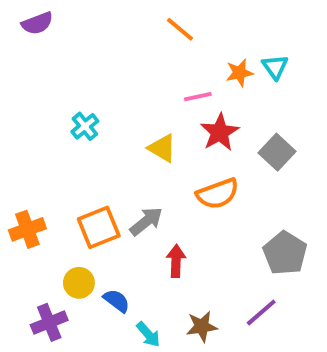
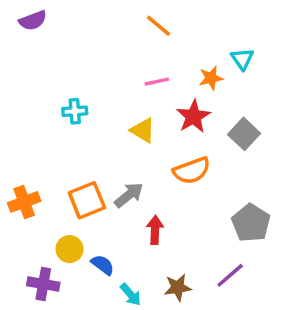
orange star: (239, 73) -> (211, 78), moved
pink line: (198, 97) -> (157, 82), moved
cyan cross: (85, 126) -> (75, 111), turned 35
purple cross: (49, 322) -> (43, 284), turned 32

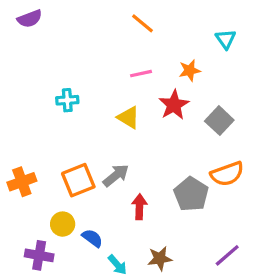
cyan triangle: (242, 59) -> (226, 39), moved
orange semicircle: (192, 171) -> (227, 174), moved
gray pentagon: (251, 223) -> (191, 194), moved
purple line: (230, 275) -> (227, 255), moved

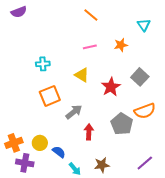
red star: (174, 105) -> (111, 87), moved
orange square: (78, 180) -> (50, 96), moved
orange cross: (22, 182) -> (14, 143), moved

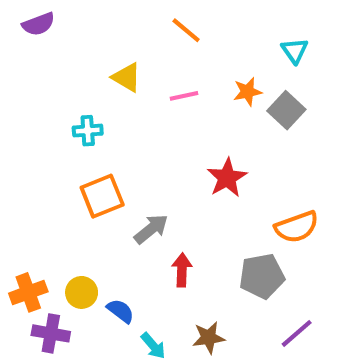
yellow triangle: (82, 75) -> (127, 77), moved
gray square: (140, 77) -> (286, 110), moved
gray pentagon: (122, 124) -> (262, 276), moved, turned 30

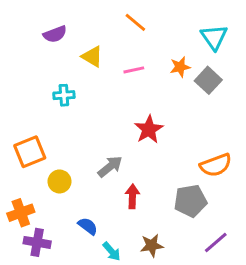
purple semicircle: (39, 24) -> (55, 34), moved
cyan triangle: (295, 51) -> (214, 37), size x1.4
red star: (227, 178) -> (149, 129), moved
orange square: (102, 196) -> (30, 152), moved
yellow circle: (82, 292) -> (59, 181), moved

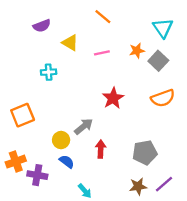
orange semicircle: (216, 165) -> (163, 98), moved
yellow circle: (59, 181) -> (61, 140), moved
blue semicircle: (88, 226) -> (67, 162), moved
purple cross: (37, 242) -> (37, 175), moved
brown star: (152, 245) -> (138, 186), moved

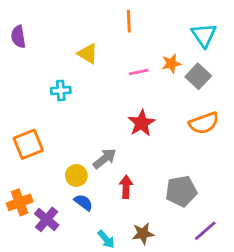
orange line: (103, 17) -> (129, 21), turned 48
purple semicircle: (42, 26) -> (18, 37), moved, turned 102
pink line: (102, 53) -> (139, 72), moved
purple cross: (37, 175) -> (47, 219), turned 30
brown star: (138, 186) -> (143, 234), moved

